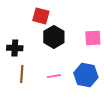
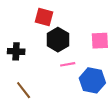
brown line: (22, 74) -> (24, 90), moved, turned -42
pink line: (54, 76) -> (68, 64), moved

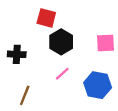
pink line: (68, 64) -> (62, 74), moved, turned -32
brown line: (24, 90) -> (25, 95), turned 60

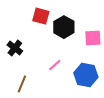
black hexagon: (61, 42) -> (64, 27), moved
black cross: (17, 54) -> (15, 48), turned 35

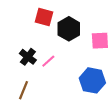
black cross: (15, 48) -> (28, 57), moved
pink line: (55, 65) -> (48, 61), moved

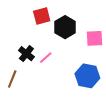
red square: (44, 17) -> (42, 16), turned -30
brown line: (24, 90) -> (12, 79), moved

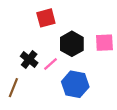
black hexagon: (65, 27) -> (72, 44), moved
blue hexagon: (87, 76) -> (75, 84), moved

